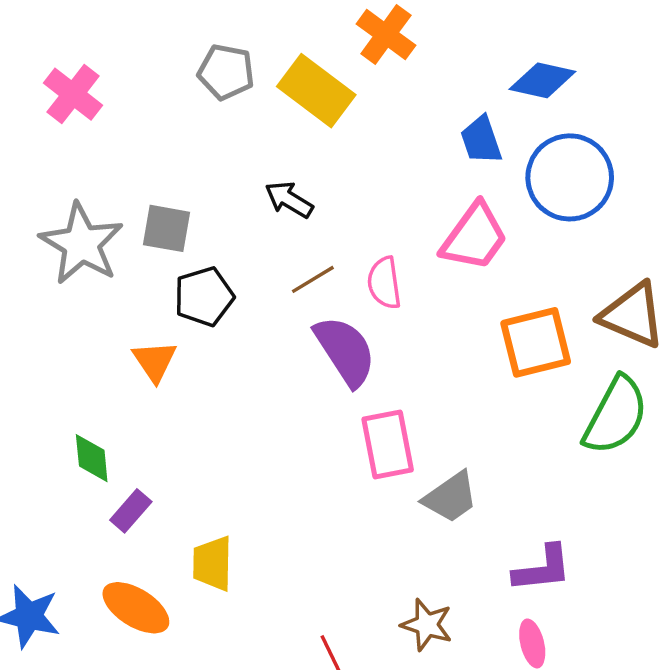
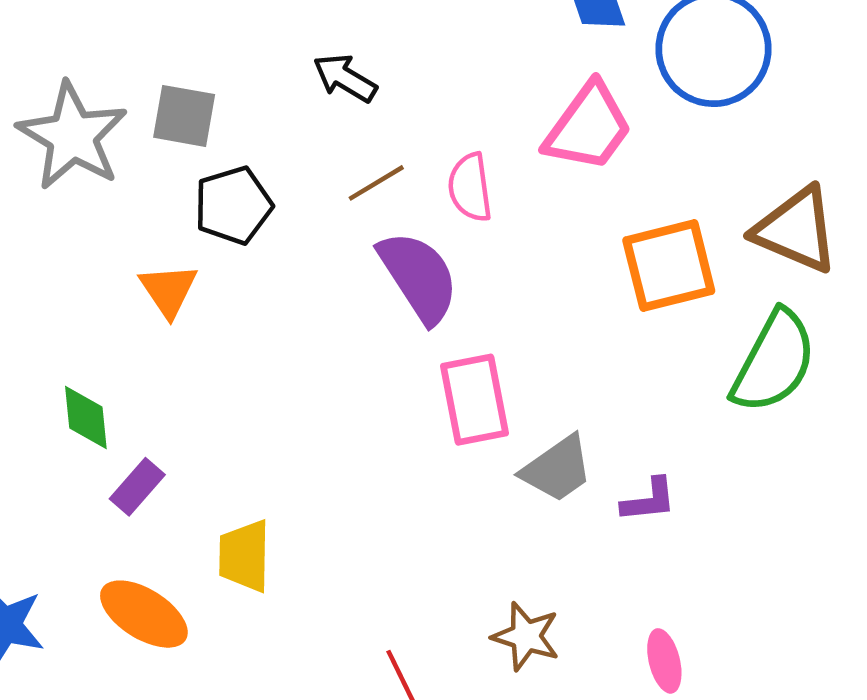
purple L-shape: (542, 569) -> (649, 500), moved, size x0.7

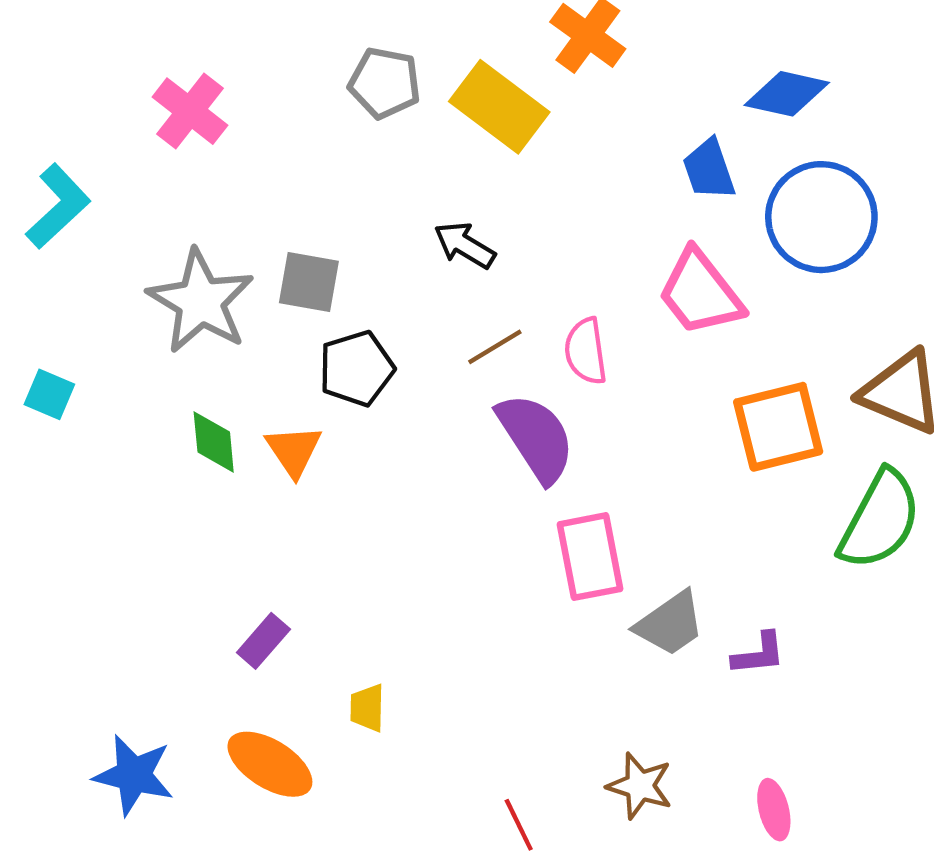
pink trapezoid: (588, 127) -> (700, 293), turned 106
green diamond: (86, 417) -> (214, 442), moved
yellow trapezoid: (244, 556) -> (367, 708), size x0.7

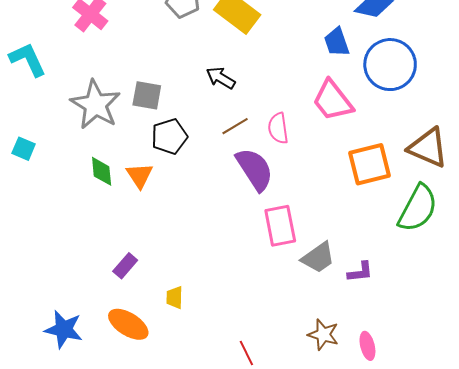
cyan L-shape: (58, 206) -> (28, 59), turned -72
brown star: (640, 786) -> (323, 335), moved

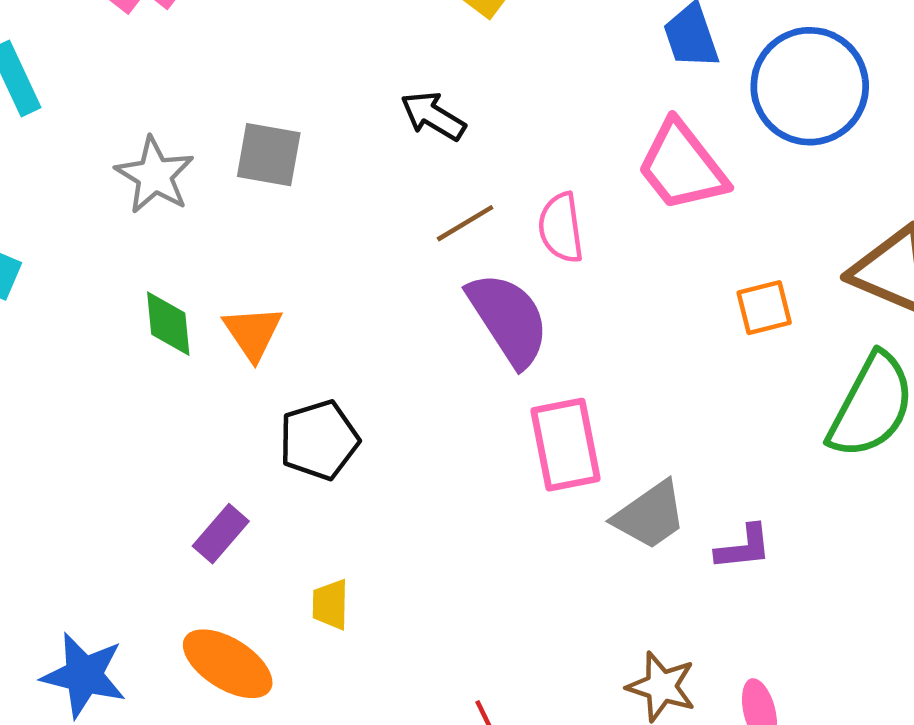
gray star: (95, 105) -> (155, 175), size x0.7
black pentagon: (169, 136) -> (319, 440), moved
orange square: (370, 164) -> (764, 308), size x0.6

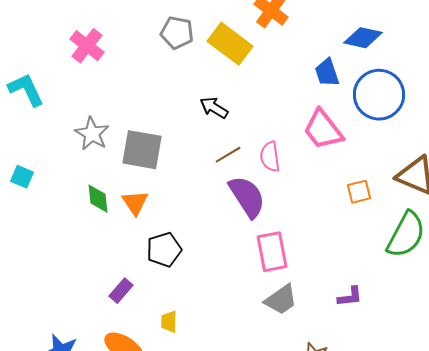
gray square: (269, 155) -> (142, 150), moved, size x1.4
gray trapezoid: (650, 515) -> (281, 300), moved

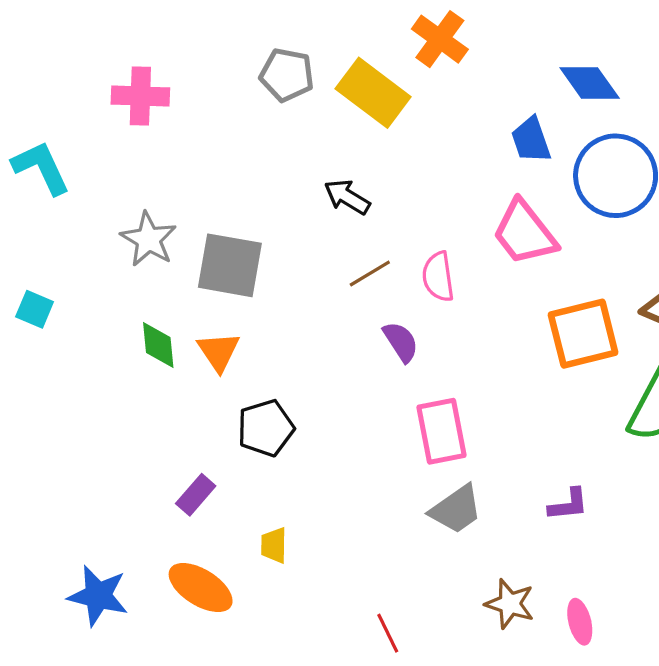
blue diamond: (363, 38) -> (590, 83), turned 42
pink cross: (87, 46) -> (140, 96), turned -36
orange square: (359, 192) -> (583, 334), size x1.8
purple semicircle: (247, 197) -> (401, 342), size x0.6

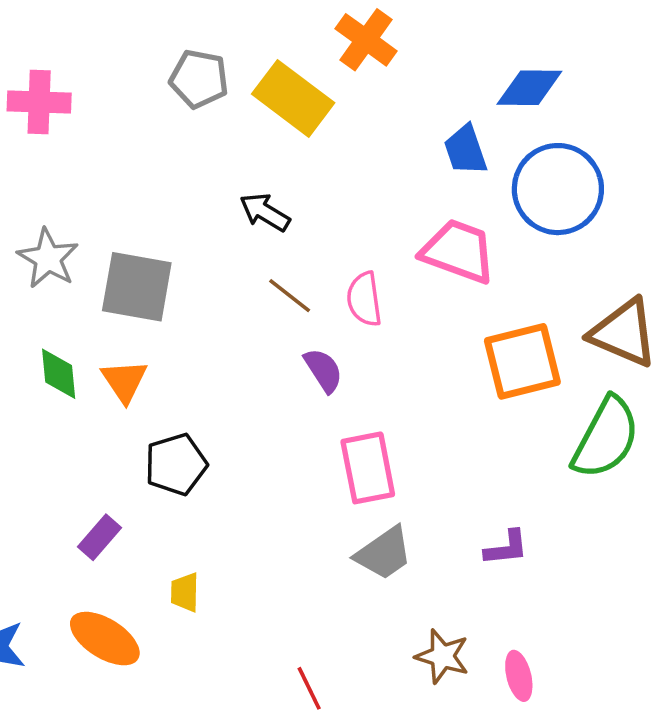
blue diamond: (590, 83) -> (529, 88), turned -54
pink trapezoid: (524, 233) -> (458, 251), turned 148
brown line: (370, 273) -> (290, 296), turned 69

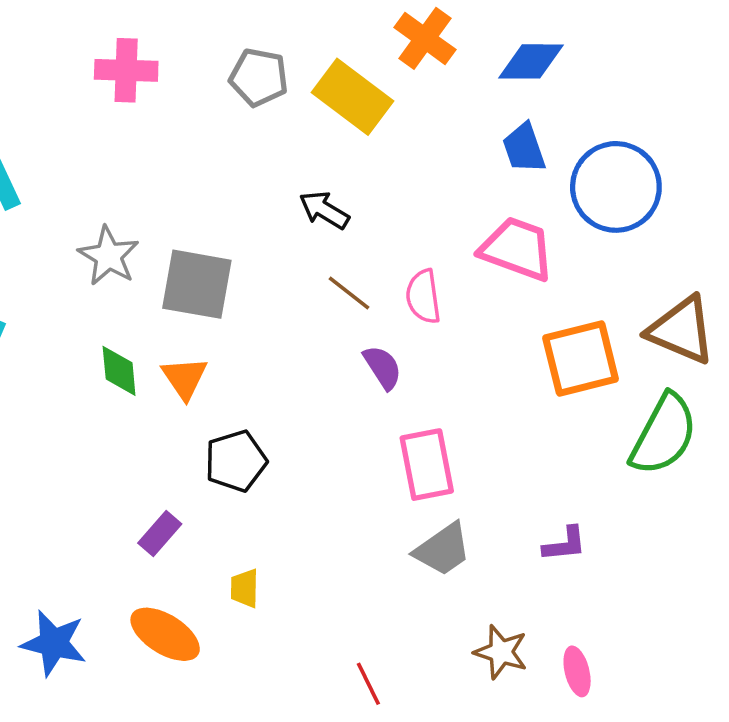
blue diamond: (529, 88) -> (531, 61), moved
pink cross: (39, 102) -> (126, 70), moved

